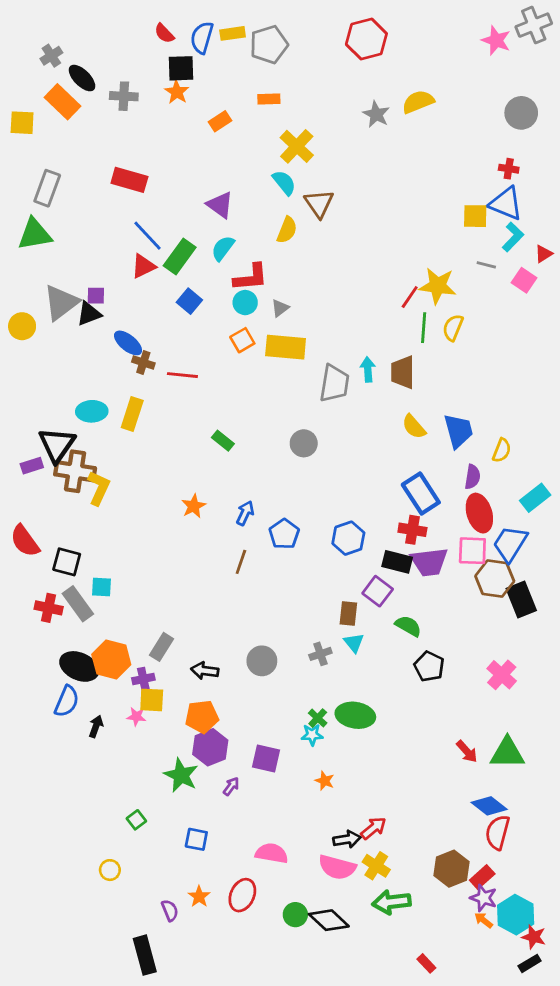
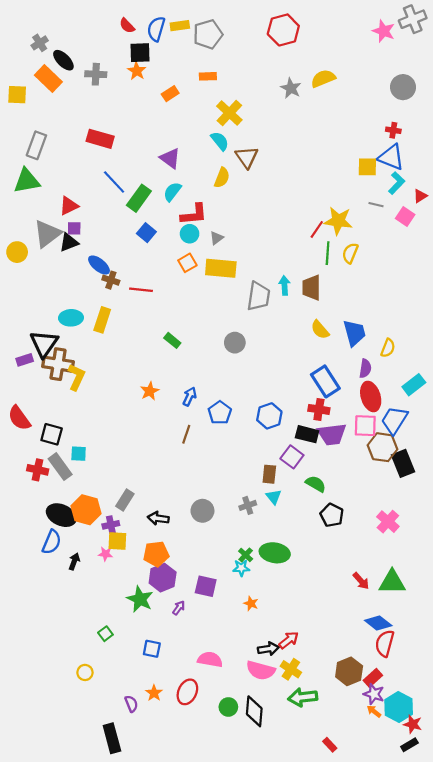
red triangle: (143, 266) -> (69, 206), moved
black diamond: (329, 920) -> (254, 711), turned 52

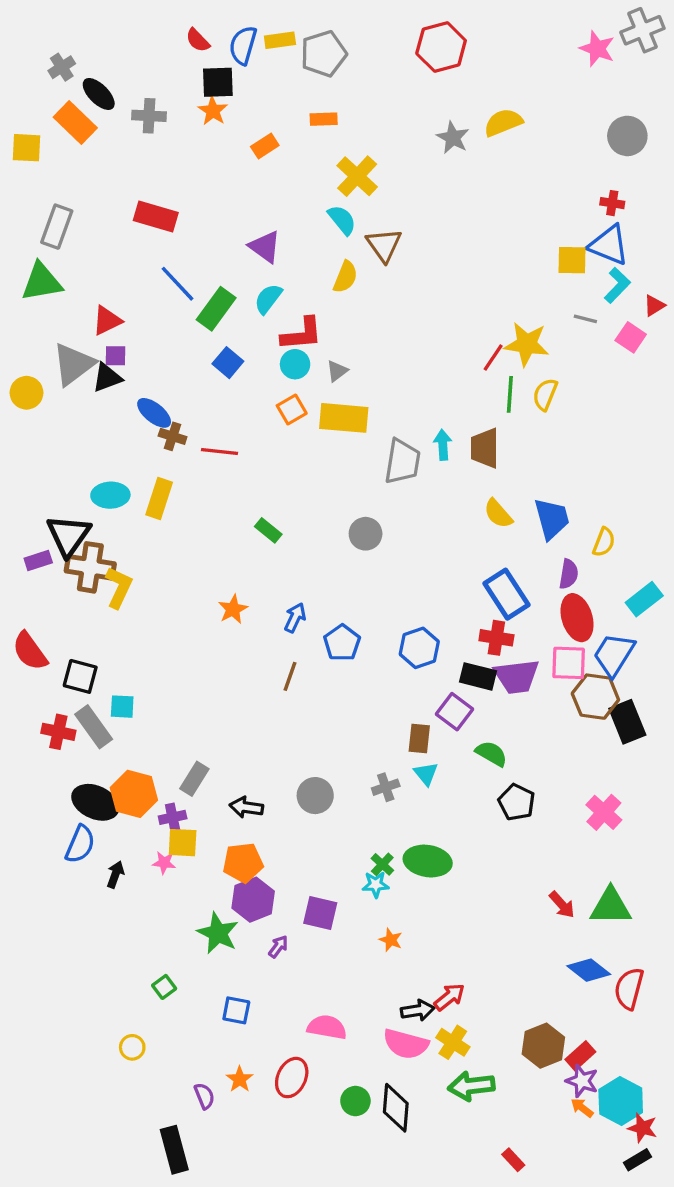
red semicircle: (385, 643) -> (629, 989), moved

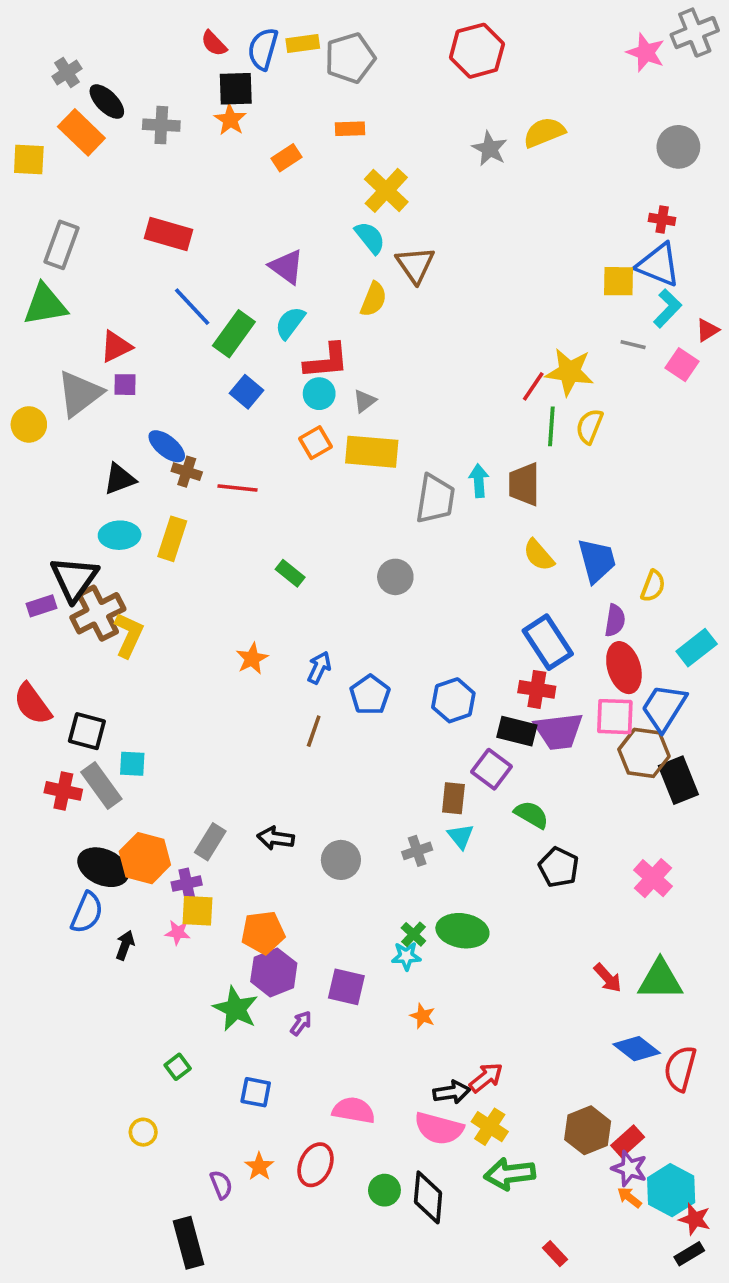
black triangle: (107, 378) -> (120, 479), moved
brown cross: (90, 567) -> (98, 613), turned -36
black arrow: (246, 807) -> (276, 838), moved

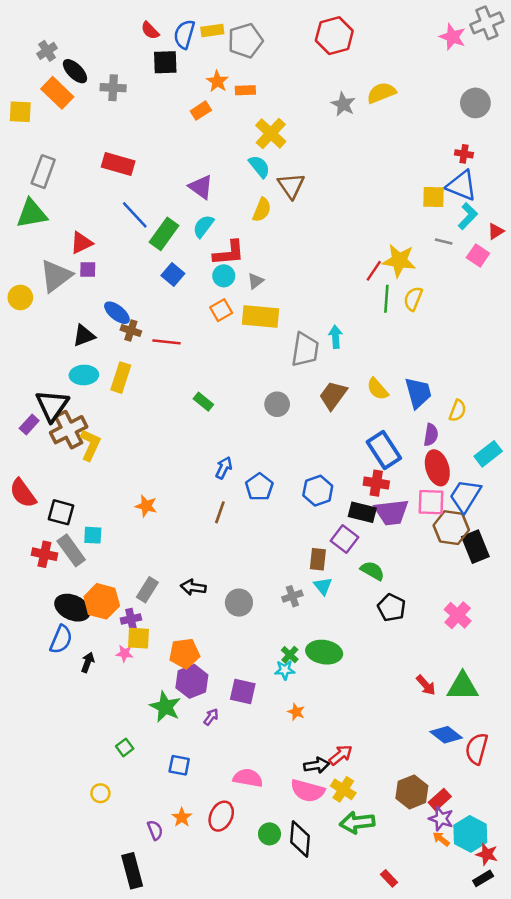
orange star: (230, 120) -> (217, 81), moved
brown trapezoid: (524, 484) -> (333, 395), moved, turned 36
purple rectangle: (42, 606) -> (29, 425), turned -30
orange star: (252, 659) -> (146, 506), moved, turned -30

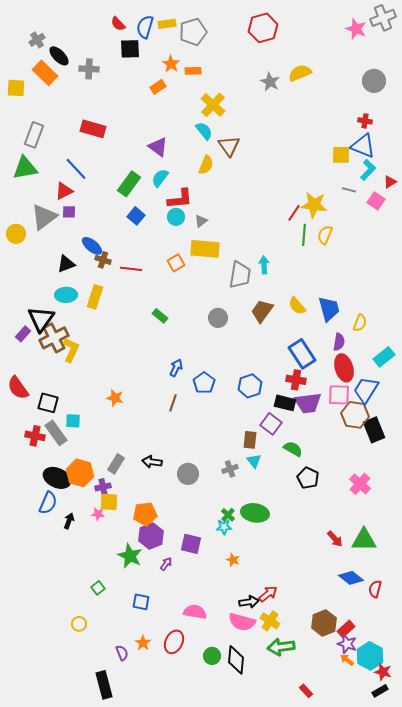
blue line: (135, 215) -> (76, 169), moved
orange square: (221, 310) -> (176, 263), moved
red semicircle: (477, 749) -> (375, 589), size x0.7

